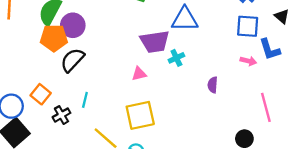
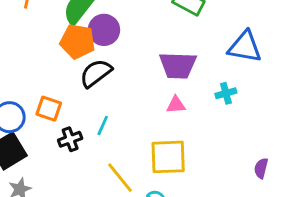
purple trapezoid: (155, 42) -> (178, 65), moved
purple semicircle: (213, 85) -> (261, 168), moved
orange square: (41, 94) -> (49, 109), turned -30

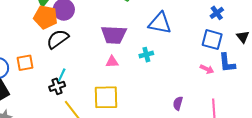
orange square: (49, 109) -> (25, 63), turned -30
black cross: (70, 139) -> (57, 86), moved
purple semicircle: (261, 168) -> (178, 103), moved

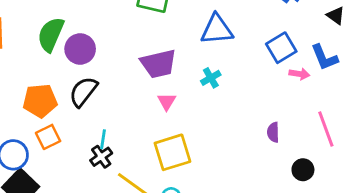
orange pentagon: (46, 17) -> (40, 101), moved
blue square: (212, 40) -> (281, 48), moved, turned -30
pink triangle: (112, 62) -> (167, 101), turned -40

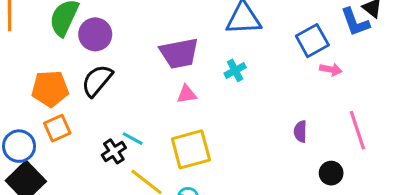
blue L-shape: (324, 57) -> (355, 22), moved
pink triangle: (167, 101) -> (187, 94), turned 48
cyan line: (103, 139) -> (133, 139), moved, turned -72

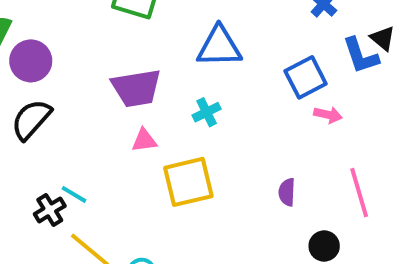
yellow square: (191, 149) -> (188, 182), moved

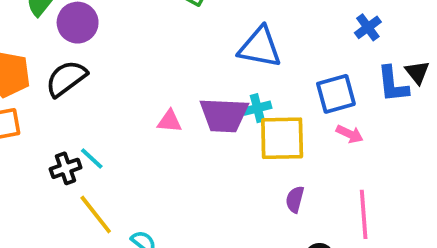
purple trapezoid: (136, 88) -> (224, 115), moved
cyan cross: (207, 112) -> (257, 108), moved
yellow square: (188, 182) -> (282, 138), moved

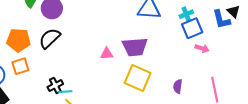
cyan cross: (257, 108) -> (186, 14), moved
yellow square: (282, 138) -> (138, 78), moved, turned 32
cyan line: (92, 158) -> (65, 92), moved, turned -40

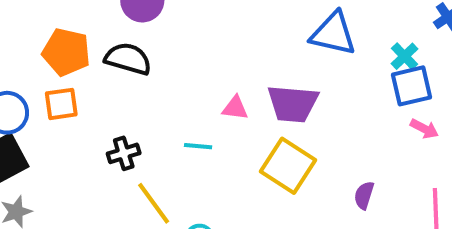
cyan cross: (186, 14) -> (404, 56), turned -32
black semicircle: (50, 38) -> (128, 59), turned 50
cyan line: (65, 92) -> (198, 146), moved

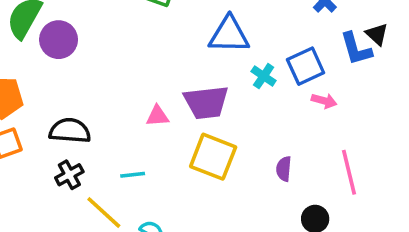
cyan cross: (404, 56) -> (264, 76), moved
black semicircle: (128, 59) -> (70, 131), moved
cyan line: (198, 146) -> (133, 175), moved

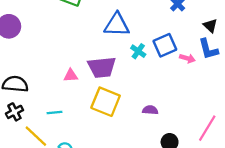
blue L-shape: (356, 49) -> (208, 49), moved
pink arrow: (324, 101) -> (187, 58), moved
purple semicircle: (284, 169) -> (150, 110), turned 88
pink line: (349, 172) -> (207, 128), moved, turned 44

